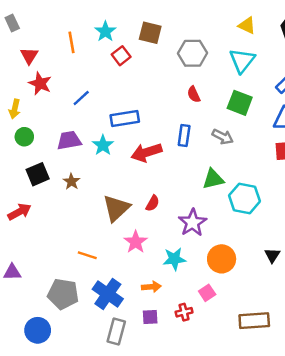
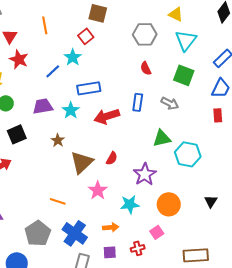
yellow triangle: (247, 25) -> (176, 14), moved
cyan star: (105, 31) -> (73, 57), moved
brown square: (150, 33) -> (98, 13), moved
brown star: (72, 181) -> (58, 140), moved
gray pentagon: (63, 294) -> (38, 233), turned 30

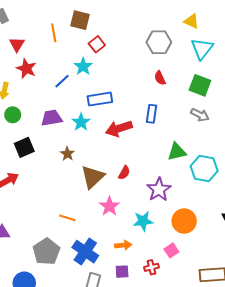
brown square: (98, 13) -> (80, 20), moved
gray arrow: (170, 103) -> (200, 115), moved

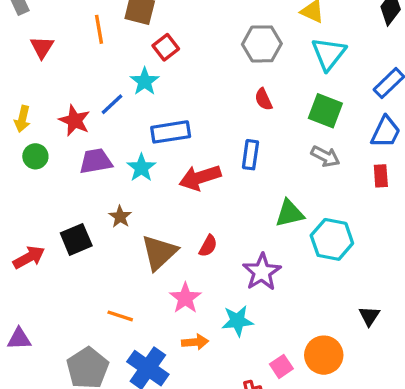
red star: (26, 69) -> (75, 120), moved
black square: (24, 147) -> (76, 239), moved
orange circle: (184, 221) -> (324, 355), moved
orange arrow: (123, 245) -> (195, 342), moved

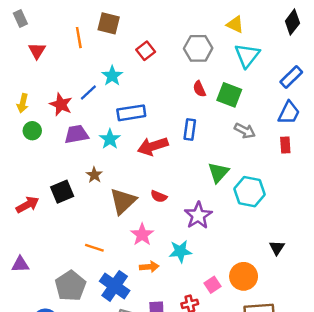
red square: (166, 47) -> (146, 51), moved
green square: (325, 111) -> (229, 95), moved
green triangle: (290, 213) -> (218, 172), turned -35
red semicircle: (208, 246) -> (159, 196), turned 84

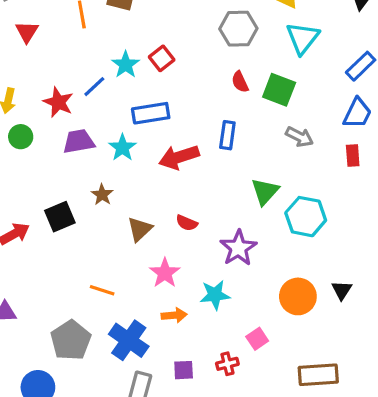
red square: (146, 51) -> (162, 58), moved
brown triangle: (123, 201) -> (140, 229), size x0.7
orange circle: (244, 276) -> (298, 296), moved

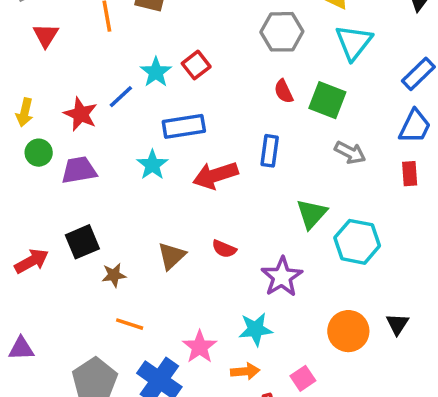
purple trapezoid: (79, 141) -> (79, 170), moved
brown star: (102, 195) -> (114, 275), moved, turned 30
pink star: (165, 273) -> (200, 347), moved
orange arrow: (174, 315) -> (245, 371), moved

